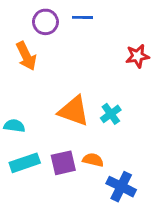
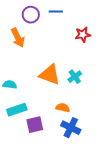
red star: (137, 56) -> (83, 35), moved
purple square: (63, 163) -> (35, 125), moved
blue cross: (121, 187) -> (71, 128), moved

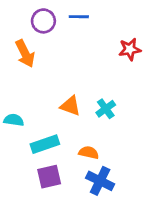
red star: (83, 35) -> (130, 49), moved
orange triangle: (50, 75) -> (70, 106), size x0.7
cyan rectangle: (17, 110) -> (45, 144), moved

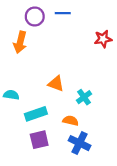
orange arrow: (25, 54) -> (20, 42), turned 40
cyan cross: (106, 109) -> (84, 97), moved

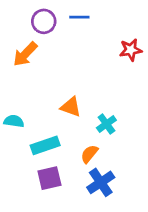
orange arrow: (20, 42) -> (25, 54), turned 30
orange semicircle: (71, 121) -> (89, 154), turned -64
blue cross: (80, 143) -> (101, 182), turned 30

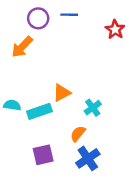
red star: (131, 50) -> (115, 30), moved, turned -30
orange triangle: (71, 107) -> (62, 93), turned -48
cyan rectangle: (45, 145) -> (39, 111), moved

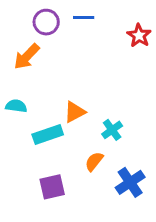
cyan semicircle: (12, 105) -> (16, 106), moved
blue cross: (88, 158) -> (130, 182), moved

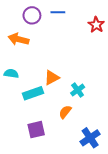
orange arrow: (27, 56) -> (18, 39), turned 60
blue cross: (130, 182) -> (90, 138), moved

